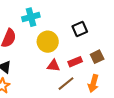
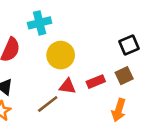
black square: (80, 29) -> (129, 45), moved
brown line: (66, 84) -> (48, 104), moved

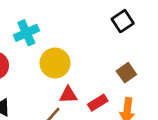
black square: (129, 45) -> (123, 21), moved
red rectangle: (96, 82) -> (98, 103), moved

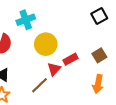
red triangle: (68, 95) -> (54, 69), turned -48
red rectangle: (98, 103) -> (70, 59), moved

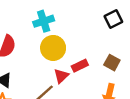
cyan cross: (26, 20) -> (44, 21), moved
brown square: (99, 55) -> (112, 63), turned -32

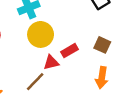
red triangle: (61, 76) -> (51, 62), turned 35

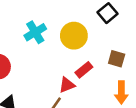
yellow circle: (41, 34) -> (74, 36), moved

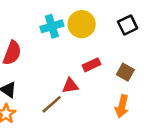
yellow circle: (74, 36) -> (82, 24), moved
red rectangle: (84, 70) -> (92, 65), moved

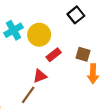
yellow circle: (82, 24) -> (39, 35), moved
orange arrow: (122, 106) -> (93, 74), moved

